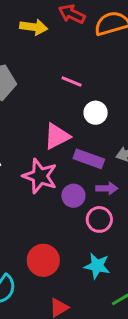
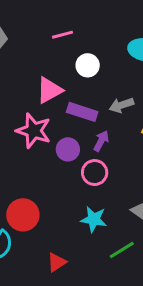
pink line: (72, 81) -> (63, 35), turned -36
purple arrow: (107, 188) -> (101, 141), turned -60
red circle: (43, 260) -> (23, 215), moved

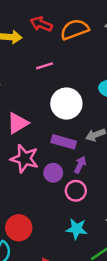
pink line: (63, 35) -> (45, 66), moved
white circle: (88, 65) -> (66, 104), size x1.6
pink triangle: (49, 90) -> (18, 123), moved

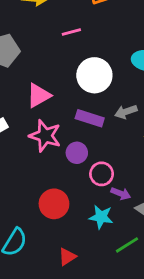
purple arrow: (80, 165) -> (121, 194), moved, turned 84
red circle: (19, 228) -> (54, 204), moved

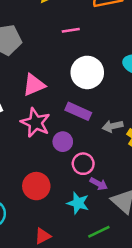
gray arrow: (126, 112) -> (113, 126), moved

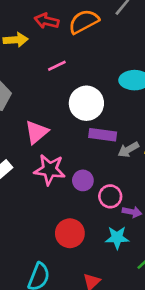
purple rectangle: (78, 111) -> (103, 135), moved

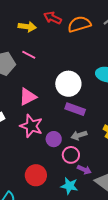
pink line: (57, 66) -> (29, 55), moved, turned 40
gray arrow: (128, 150) -> (79, 135), moved

